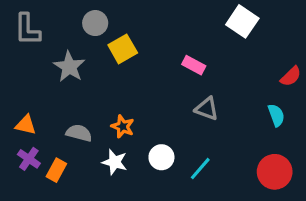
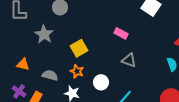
yellow square: (123, 49) -> (79, 48), moved
orange triangle: (26, 125) -> (23, 64), moved
white circle: (161, 157) -> (101, 82), moved

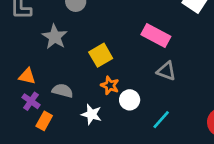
pink rectangle: (121, 33) -> (156, 35), size x1.5
orange star: (77, 71) -> (110, 85), moved
purple cross: (19, 91) -> (31, 101), moved

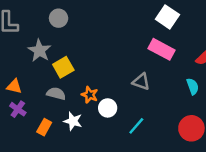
pink rectangle: (156, 35) -> (161, 49), moved
yellow square: (101, 55) -> (63, 67), moved
gray semicircle: (63, 91) -> (56, 94), moved
orange rectangle: (44, 121) -> (44, 127), moved

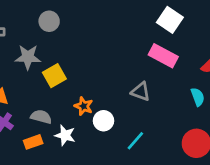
gray star: (39, 50) -> (28, 57), turned -30
gray semicircle: (56, 94) -> (41, 117), moved
orange rectangle: (44, 127) -> (33, 142), turned 42

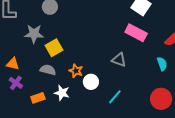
gray semicircle: (41, 117) -> (48, 70), moved

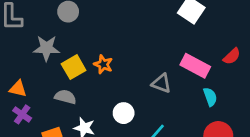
pink rectangle: (136, 33) -> (195, 66), moved
cyan semicircle: (162, 64) -> (210, 97), moved
orange star: (76, 71) -> (103, 64), moved

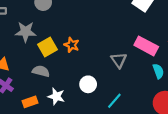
gray triangle: (161, 83) -> (119, 60), turned 35

